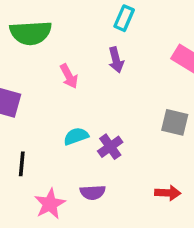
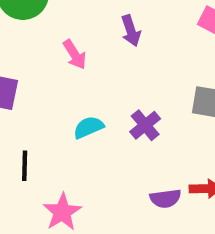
purple cross: (110, 147) -> (145, 125), moved
purple semicircle: (93, 192) -> (165, 199), moved

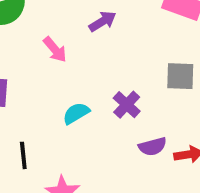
purple arrow: (131, 31) -> (103, 21), turned -96
purple semicircle: (165, 199) -> (153, 146), moved

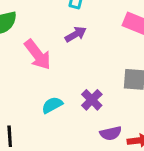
pink arrow: (55, 50) -> (38, 55), size x1.5

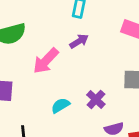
pink arrow: (38, 55) -> (46, 61), turned 84

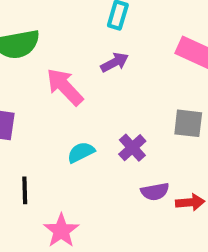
pink arrow: (46, 61) -> (65, 87), turned 88

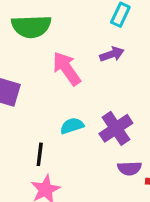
purple cross: (132, 148) -> (116, 128), size x1.4
black line: (25, 190) -> (40, 154), moved

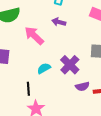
purple arrow: (112, 54) -> (59, 22), turned -136

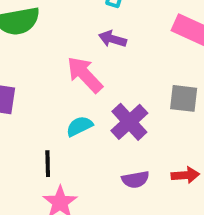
pink arrow: (34, 36) -> (85, 75), moved
purple semicircle: (82, 86) -> (135, 179), moved

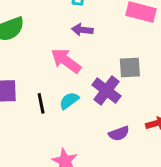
gray square: (184, 98) -> (130, 67), moved
black line: (48, 164) -> (41, 103), moved

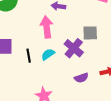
pink arrow: (66, 61) -> (47, 27), turned 45

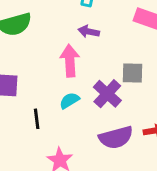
black line: (29, 56) -> (37, 119), moved
purple semicircle: (81, 78) -> (116, 137), size x1.6

